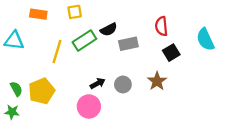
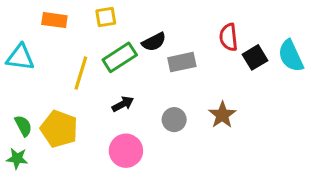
black square: (171, 53) -> (255, 57), moved
black arrow: (98, 83) -> (123, 104), moved
yellow pentagon: (42, 91) -> (59, 129), turned -30

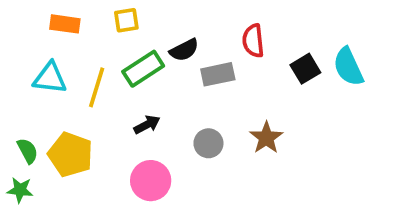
red semicircle: (229, 37) -> (253, 41), moved
cyan triangle: (20, 57) -> (50, 78), moved

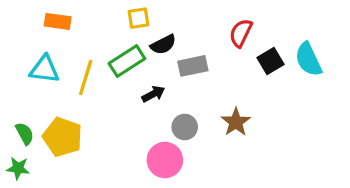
yellow square: (126, 20) -> (138, 18), moved
red semicircle: (253, 41) -> (241, 33), moved, turned 32
black arrow: (147, 125) -> (153, 94), moved
pink circle: (151, 181) -> (165, 160), moved

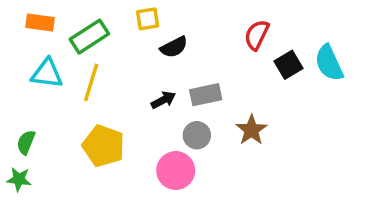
orange rectangle: (58, 21) -> (40, 22), moved
green rectangle: (127, 61) -> (89, 37), moved
gray rectangle: (193, 66) -> (206, 95), moved
green semicircle: (25, 134) -> (26, 142), turned -130
yellow pentagon: (63, 137) -> (103, 146), moved

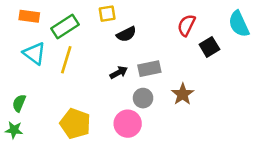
cyan semicircle: (329, 63) -> (239, 24), moved
cyan triangle: (47, 74) -> (34, 53), turned 30
yellow pentagon: (103, 146) -> (75, 124), moved

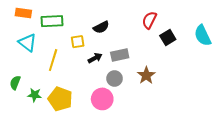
yellow square: (107, 14) -> (78, 42), moved
cyan semicircle: (239, 24) -> (203, 35), moved
green rectangle: (65, 26) -> (52, 21), turned 30
yellow line: (66, 60) -> (53, 60), moved
green star: (14, 130) -> (35, 95), moved

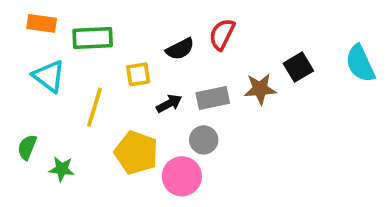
red semicircle: (149, 20) -> (222, 34), moved
brown star: (146, 75) -> (260, 89), moved, turned 30
yellow pentagon: (60, 99) -> (136, 153), moved

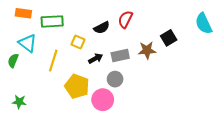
cyan semicircle: (360, 63) -> (204, 23), moved
yellow square: (138, 74) -> (78, 42), turned 32
green semicircle: (27, 147) -> (13, 61), moved
green star: (62, 169) -> (19, 102), moved

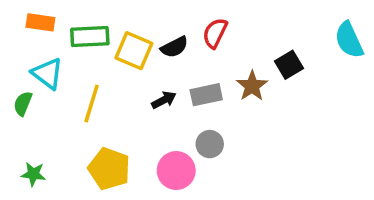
yellow square: (78, 42) -> (134, 51), moved, size x1.5
brown star: (147, 50) -> (252, 86), turned -30
gray circle: (115, 79) -> (210, 144), moved
yellow pentagon: (77, 86) -> (109, 169), moved

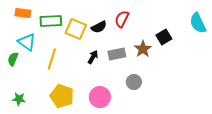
black arrow: (164, 100) -> (93, 57), turned -32
gray circle: (210, 144) -> (134, 82), moved

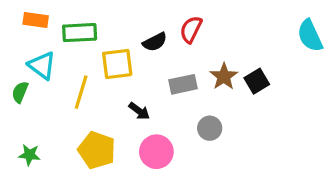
yellow square: (76, 29) -> (117, 64), moved, turned -30
black square: (164, 37) -> (257, 81), moved
black arrow: (93, 57) -> (139, 111), moved, turned 96

